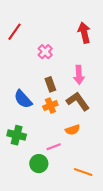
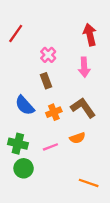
pink arrow: (79, 75) -> (84, 67), moved
brown rectangle: (50, 84) -> (46, 81), moved
pink line: (54, 147) -> (50, 147), moved
green circle: (39, 164) -> (24, 168), moved

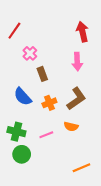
pink cross: (48, 55) -> (30, 53), moved
brown L-shape: (83, 108) -> (76, 99), turned 90
orange semicircle: (77, 138) -> (71, 126), turned 32
orange line: (89, 183) -> (81, 168), turned -42

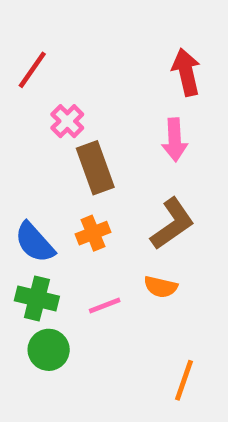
brown rectangle: (42, 74) -> (95, 168), size x1.5
blue semicircle: (23, 97) -> (35, 242), moved
orange cross: (49, 103) -> (93, 233), moved
orange line: (81, 168) -> (184, 380), turned -48

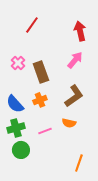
red line: (32, 70) -> (32, 25), moved
pink cross: (67, 121) -> (18, 63), moved
pink arrow: (175, 140) -> (75, 60), turned -138
green cross: (37, 298) -> (16, 128), turned -30

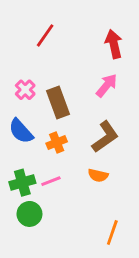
blue semicircle: (15, 104) -> (21, 131), moved
pink line: (45, 131) -> (51, 181), moved

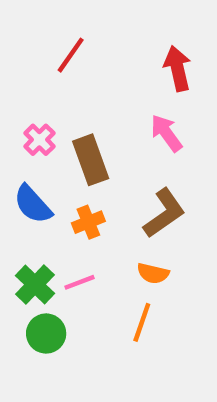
pink arrow: (107, 85) -> (166, 133), turned -75
green cross: (22, 183) -> (35, 285), turned -30
orange line: (112, 233) -> (142, 322), moved

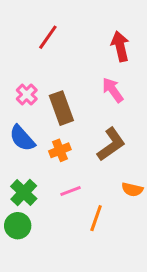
orange semicircle: (153, 273) -> (132, 190), moved
pink line: (80, 282) -> (70, 191), moved
green circle: (46, 334) -> (18, 226), moved

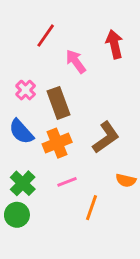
pink arrow: (113, 90) -> (76, 61), moved
orange cross: (60, 150) -> (57, 143), size x1.4

